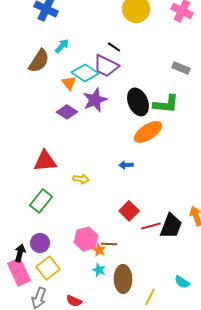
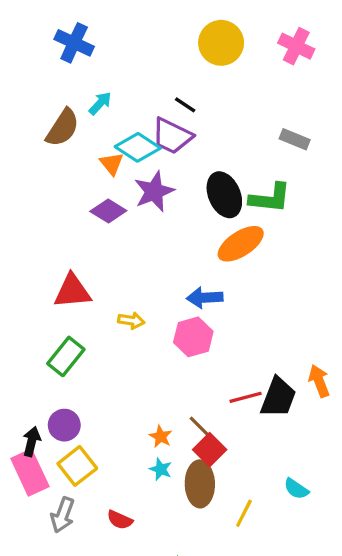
blue arrow: (126, 165) -> (205, 298), size x1.5
red square: (129, 211) -> (210, 450), moved
pink hexagon: (86, 239) -> (193, 337), moved
brown line: (109, 244) -> (200, 427), moved, turned 42

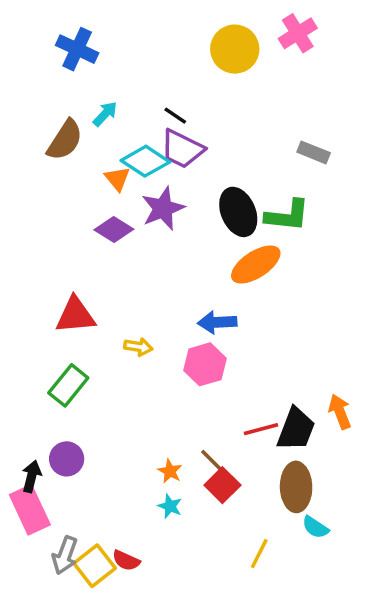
pink cross: (296, 46) -> (298, 33), moved, turned 32
black line: (185, 105) -> (175, 116), moved
yellow square: (77, 466) -> (95, 566), moved
brown ellipse: (200, 484) -> (296, 487), moved

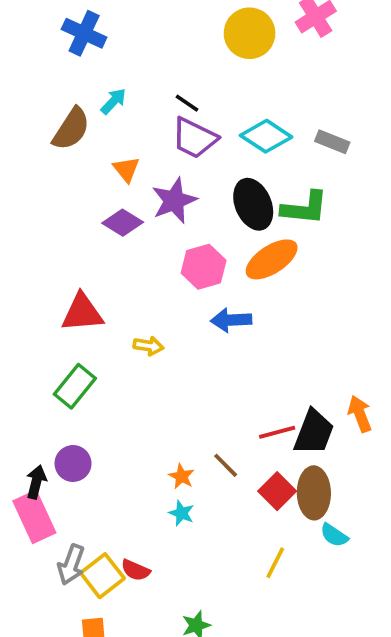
cyan diamond: (145, 161) -> (266, 136), moved
pink hexagon: (205, 364) -> (204, 267), moved
red square: (222, 485) -> (277, 491), moved

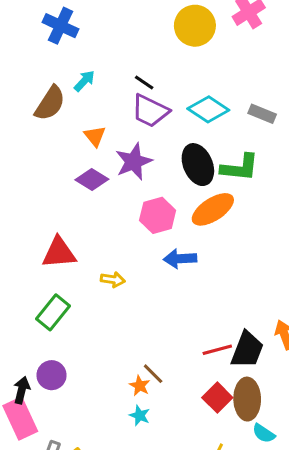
brown line: (226, 465) -> (153, 374), moved

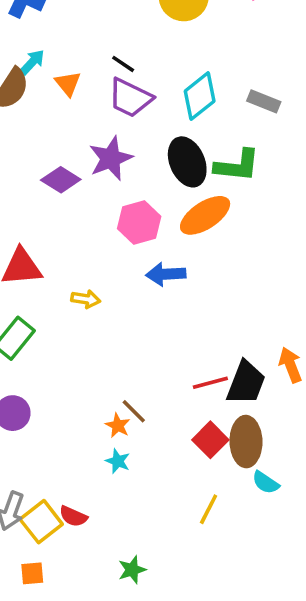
cyan arrow: (84, 81) -> (32, 62), moved
cyan diamond: (208, 109) -> (200, 96), turned -72
orange triangle: (95, 136) -> (68, 84), moved

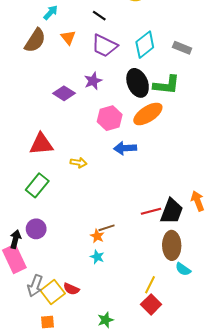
cyan arrow: (32, 62) -> (51, 13), moved
black line: (123, 64) -> (99, 16), moved
purple star: (111, 158) -> (93, 81), size x0.7
brown line: (134, 411) -> (107, 228), turned -63
red square: (210, 440) -> (151, 304), moved

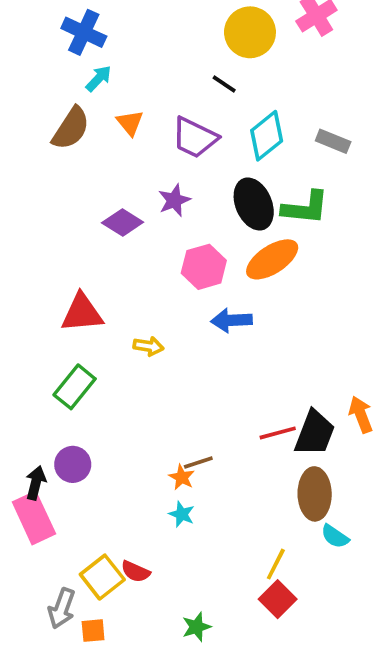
black line: (99, 16) -> (224, 84), moved
gray arrow: (35, 286) -> (62, 608), moved

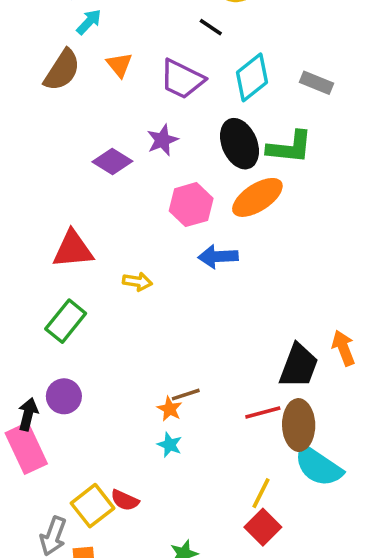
red line: (278, 433) -> (263, 412), moved
cyan semicircle: (335, 536) -> (318, 466), size x1.8

